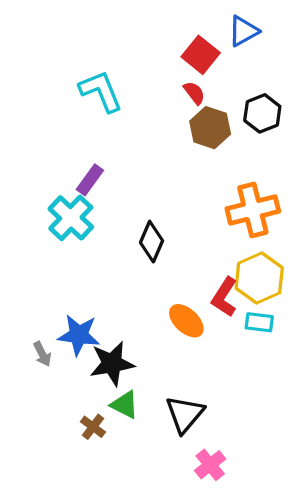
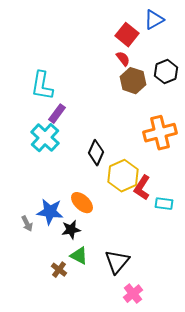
cyan L-shape: (101, 91) -> (42, 86), moved, turned -148
yellow hexagon: (259, 278) -> (123, 176), moved
orange ellipse: (186, 321) -> (82, 203), moved
black star: (112, 364) -> (71, 230), size x0.7

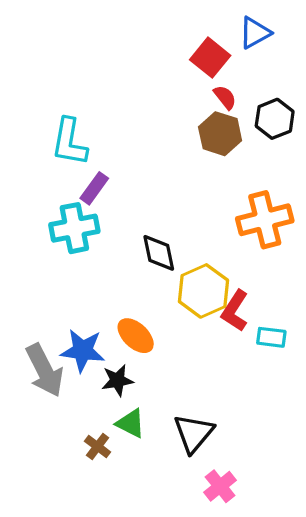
red semicircle: (123, 59) -> (225, 97), moved
cyan cross: (45, 138) -> (74, 228), turned 36
black diamond: (96, 153) -> (159, 253), turned -35
gray arrow: (27, 224) -> (45, 370), size x2.0

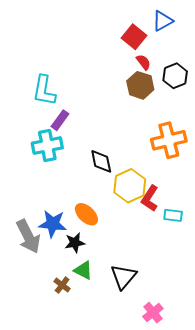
pink cross: (220, 486) -> (153, 313), moved

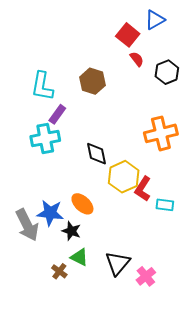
brown hexagon: (140, 85) -> (92, 81), moved
black star: (75, 243) -> (71, 231), turned 30
pink cross: (153, 313) -> (146, 276), moved

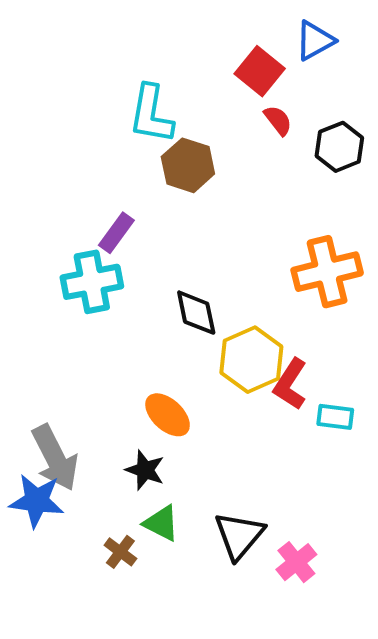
cyan L-shape: (42, 86) -> (151, 114), moved
blue star: (50, 213) -> (37, 501), moved

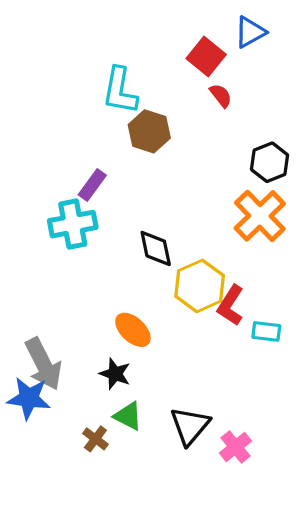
black hexagon: (339, 147) -> (270, 162), moved
orange cross: (327, 272) -> (260, 216), turned -30

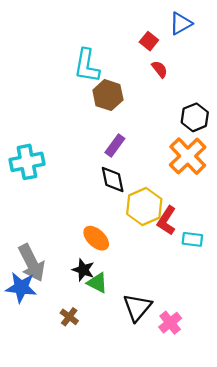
red square: (206, 56) -> (149, 41), size x0.7
purple rectangle: (92, 185) -> (115, 145), moved
cyan cross: (73, 224) -> (27, 162), moved
green triangle: (128, 416) -> (97, 283), moved

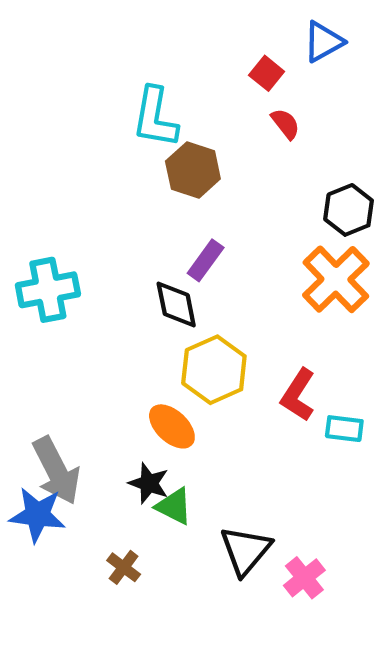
black diamond: (113, 180) -> (176, 305), moved
yellow hexagon: (144, 206) -> (214, 370), moved

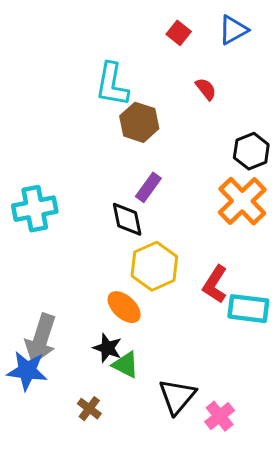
red square: (267, 73) -> (179, 33), moved
cyan rectangle: (344, 429) -> (248, 309), size x1.5
gray arrow: (56, 471) -> (41, 339), turned 45

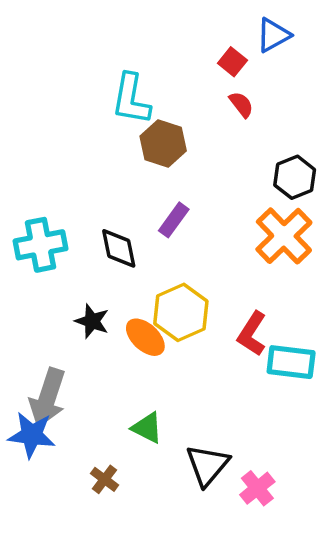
red square: (179, 33) -> (232, 62), moved
black diamond: (127, 219) -> (119, 248), moved
orange ellipse: (124, 307) -> (145, 337), moved
black star: (107, 348) -> (92, 321), moved

